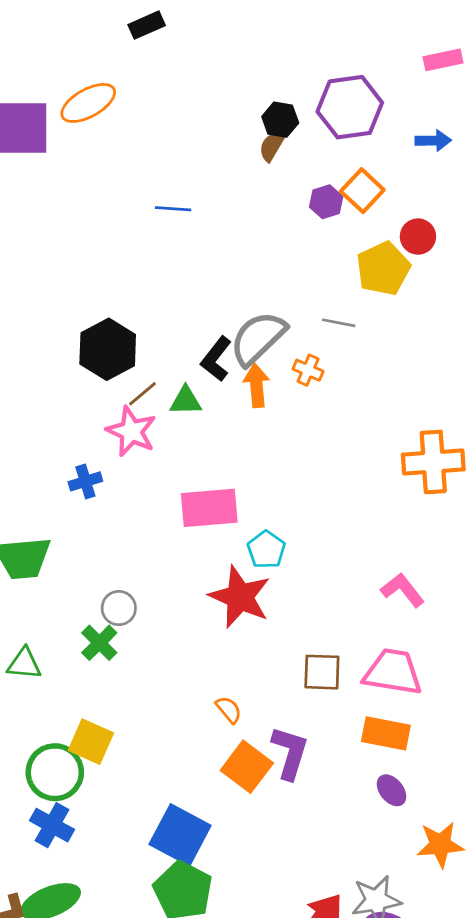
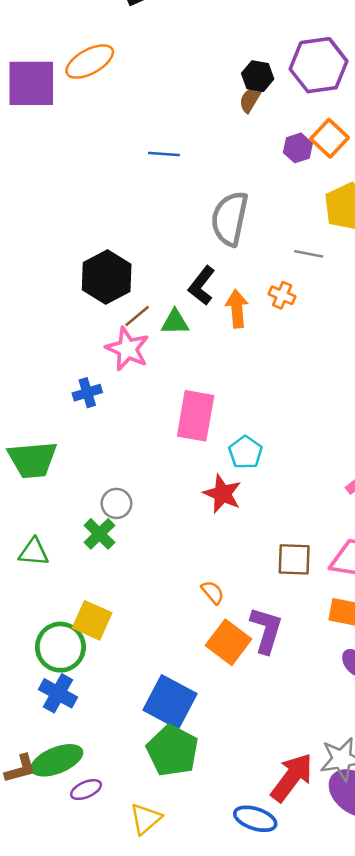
gray semicircle: (258, 338) -> (230, 219), moved, turned -34
pink rectangle: (209, 508) -> (196, 416), turned -75
red star: (240, 597) -> (222, 494), size x0.7

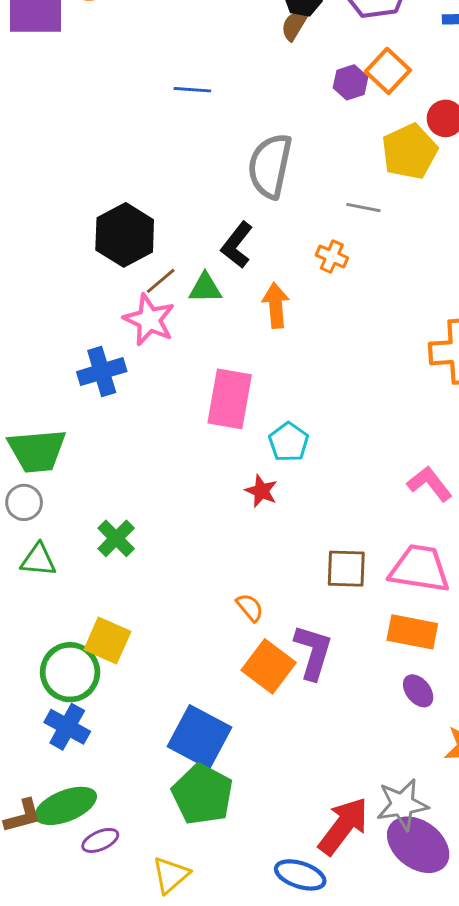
orange arrow: (237, 309) -> (276, 305), moved
blue cross: (87, 393) -> (102, 372), size x1.4
red star: (222, 494) -> (261, 491), size x0.7
gray circle: (116, 503) -> (24, 502), moved

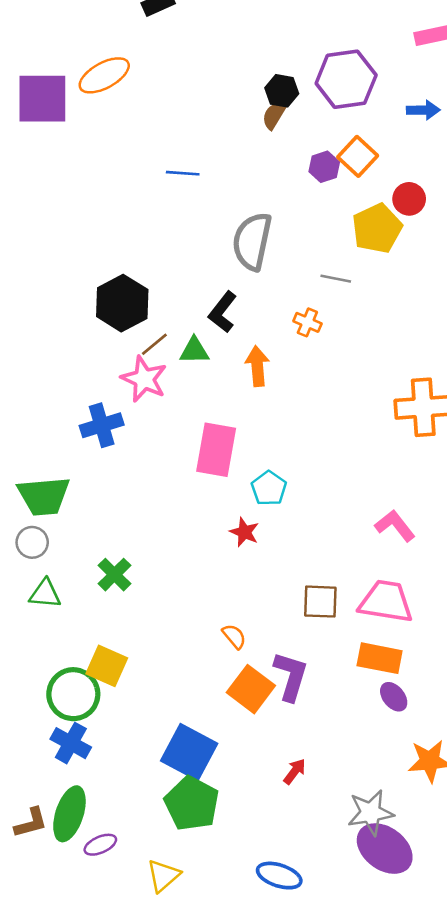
purple ellipse: (418, 691) -> (394, 697), moved
green ellipse: (66, 806) -> (69, 814), turned -50
red arrow: (343, 826) -> (295, 771), moved, size x0.5

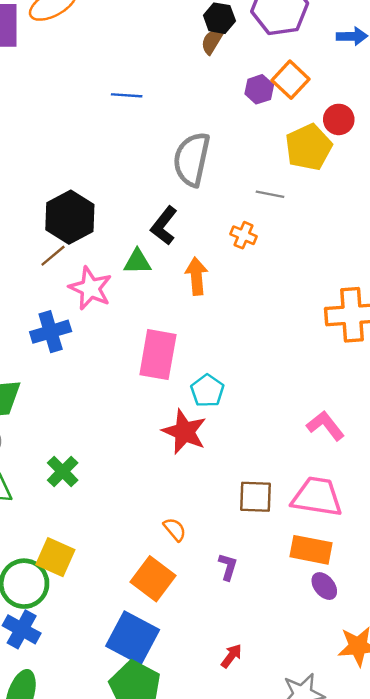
brown line: (154, 344) -> (53, 256), moved
red star: (244, 532) -> (184, 432), size x1.6
purple L-shape: (291, 676) -> (228, 567), size x0.6
orange square: (251, 689) -> (153, 579), moved

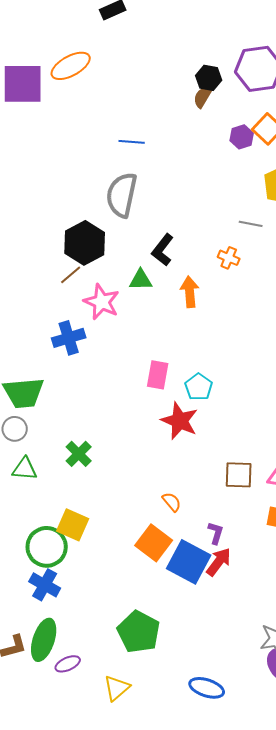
gray semicircle: (192, 159) -> (122, 195), moved
pink rectangle: (158, 355) -> (158, 375), moved, size x0.7
blue square: (133, 638) -> (189, 562), moved
red arrow: (231, 656) -> (219, 562), moved, size x1.4

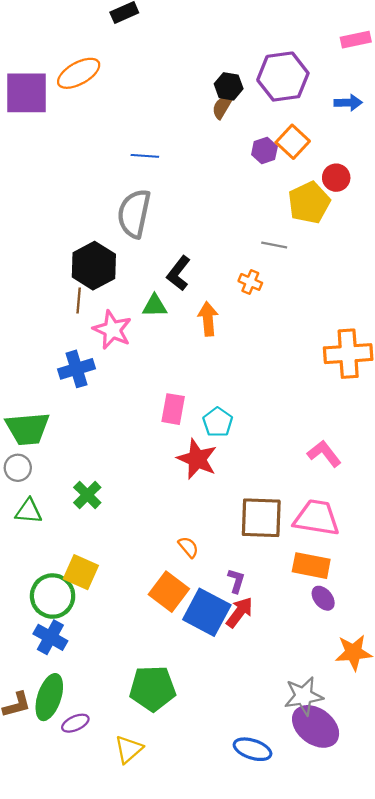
brown line: (71, 275) -> (79, 300), turned -45
brown square: (239, 475) -> (261, 518), size x1.4
green pentagon: (139, 632) -> (153, 688), turned -30
blue ellipse: (207, 688) -> (252, 749), moved

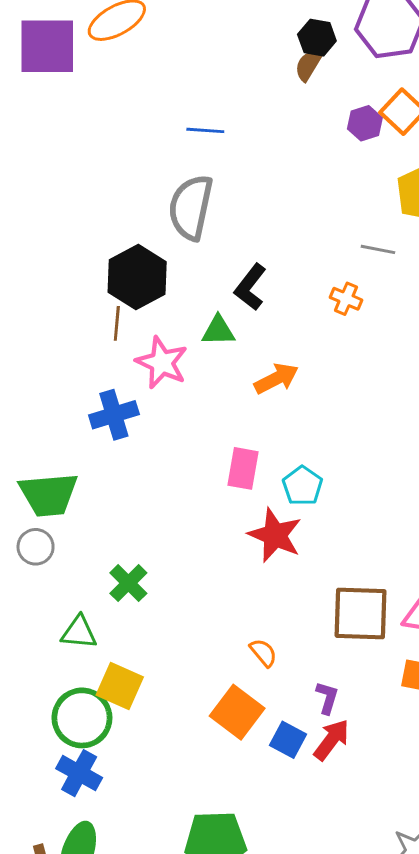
orange arrow: (208, 319) -> (276, 379), moved, turned 68
green triangle: (29, 511) -> (79, 632), moved
blue square: (207, 612) -> (288, 740), size x0.6

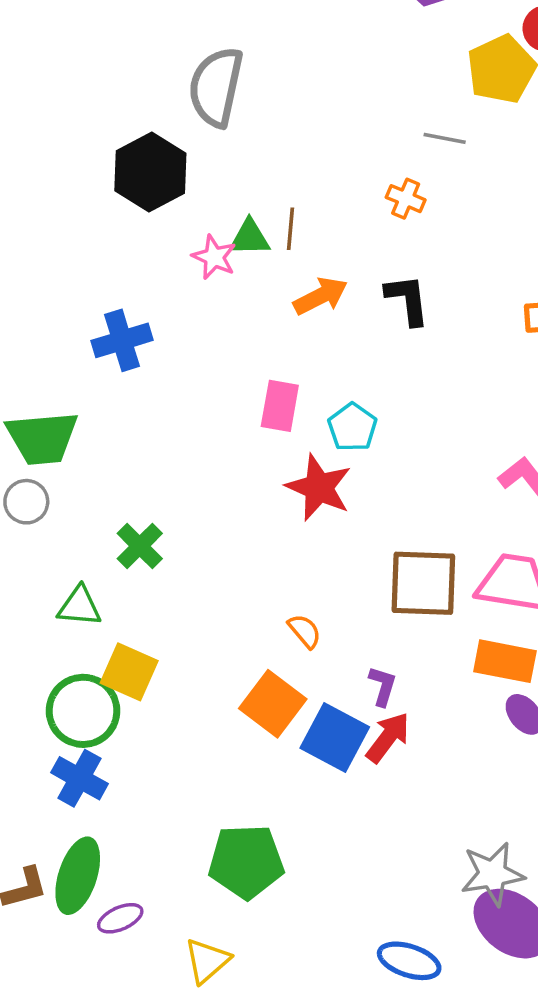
black L-shape: (250, 287) -> (407, 300), moved, turned 135
brown line: (117, 323) -> (290, 229), moved
pink star: (162, 363) -> (214, 257), moved, size x0.7
blue square: (288, 740) -> (335, 737), size x1.5

